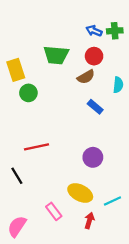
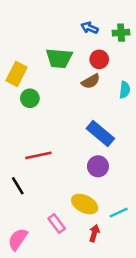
blue arrow: (94, 31) -> (89, 28), moved
yellow rectangle: (16, 70) -> (17, 74), turned 45
blue rectangle: (95, 107) -> (100, 134), moved, size x1.6

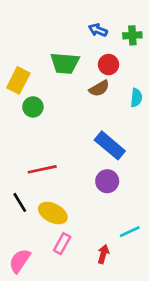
yellow ellipse: (85, 204) -> (53, 213), moved
pink rectangle: (57, 223) -> (62, 244), turned 66

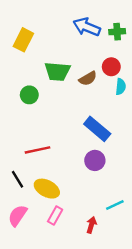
blue arrow: (98, 30) -> (87, 27), size x1.6
green trapezoid: (65, 63) -> (57, 71), moved
red circle: (109, 65) -> (111, 67), moved
yellow rectangle: (18, 80) -> (23, 40), moved
pink semicircle: (20, 261) -> (18, 216), moved

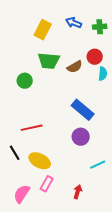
blue arrow: (87, 27) -> (74, 23), size x0.7
yellow rectangle: (23, 40) -> (43, 30), moved
cyan line: (115, 205) -> (98, 165), moved
pink semicircle: (18, 216) -> (22, 194), moved

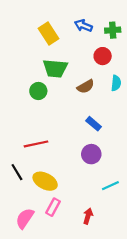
yellow rectangle: (43, 30) -> (48, 34), turned -60
red circle: (95, 57) -> (103, 56), moved
brown semicircle: (75, 67) -> (86, 86), moved
green circle: (25, 81) -> (38, 91), moved
blue rectangle: (83, 110) -> (94, 124), size x0.6

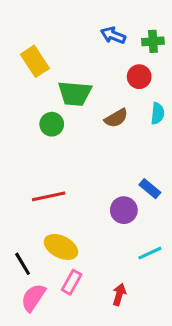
yellow rectangle: (48, 34) -> (35, 61), moved
blue rectangle: (94, 124) -> (150, 189), moved
black line: (17, 172) -> (23, 264), moved

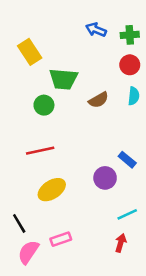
red circle: (139, 77) -> (130, 65), moved
red line: (49, 196) -> (40, 151), moved
yellow ellipse: (61, 247) -> (52, 190), moved, turned -60
pink rectangle: (72, 282) -> (61, 239), turned 42
red arrow: (119, 294) -> (121, 243), moved

